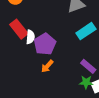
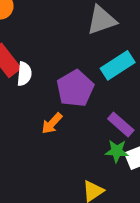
purple pentagon: (45, 44) -> (75, 88), moved

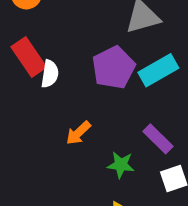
purple pentagon: (75, 88) -> (114, 68), moved
green star: (117, 151) -> (121, 165), moved

